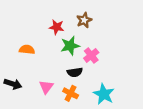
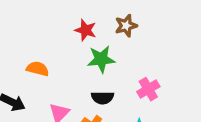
orange semicircle: (27, 50) -> (38, 69), moved
pink cross: (91, 55) -> (148, 89), moved

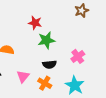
brown star: (126, 26) -> (82, 11), moved

